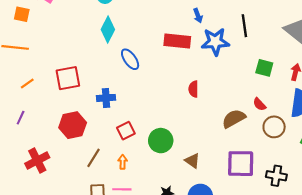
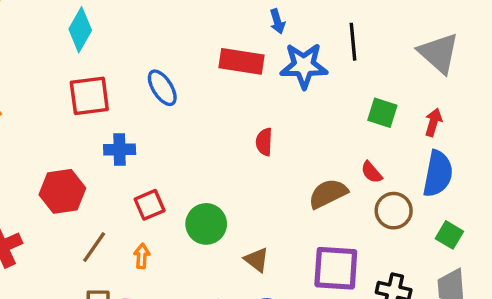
cyan diamond: (108, 30) -> (80, 30), moved
red square: (68, 78) -> (89, 96), moved

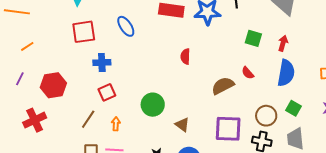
red hexagon: (62, 191) -> (53, 85), moved
red square: (150, 205) -> (107, 92), moved
brown circle: (394, 211) -> (266, 116), moved

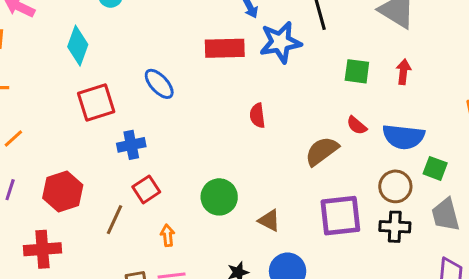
blue semicircle: (286, 73) -> (403, 137), moved, turned 96
brown line: (88, 119) -> (114, 220), moved
red cross: (35, 120) -> (42, 249), turned 30

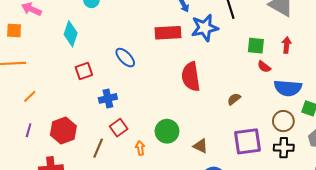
red square: (96, 102) -> (84, 71), size x0.7
red semicircle: (257, 116) -> (191, 77), size x1.8
red semicircle: (357, 125) -> (264, 67), moved
brown semicircle: (322, 151) -> (234, 99), size x0.6
orange arrow: (167, 235) -> (140, 148), moved

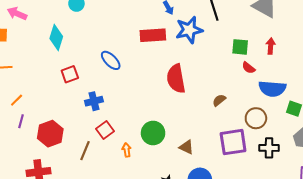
brown circle: (283, 121) -> (256, 118), moved
purple line: (29, 130) -> (21, 121), moved

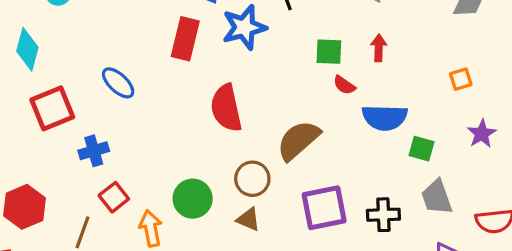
red rectangle: (153, 35) -> (185, 39), turned -70
red square: (70, 74) -> (52, 108), size x1.5
brown semicircle: (219, 100) -> (298, 140), size x2.0
brown circle: (256, 118) -> (252, 179), moved
orange arrow: (127, 150) -> (151, 228), size x1.5

